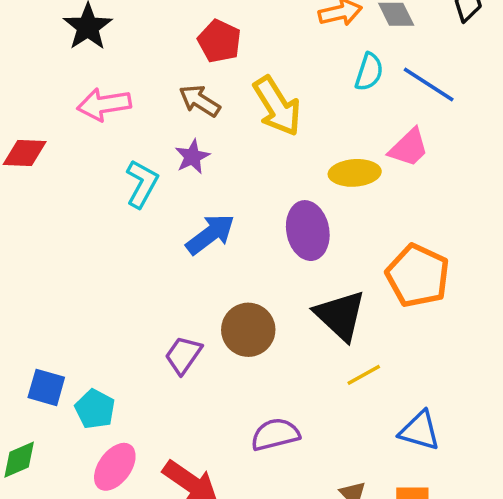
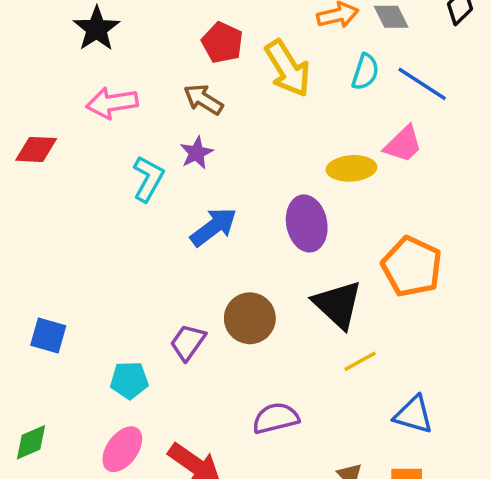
yellow arrow: (277, 106) -> (288, 68), moved
blue square: (46, 387) -> (48, 335), moved
cyan pentagon: (95, 409) -> (129, 380), moved, turned -30

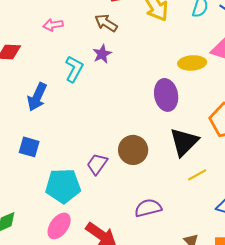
pink arrow: (112, 103) -> (53, 25), size x0.7
blue arrow: (214, 227) -> (37, 97), moved, turned 152
black triangle: (338, 304) -> (184, 142), turned 32
blue square: (48, 335) -> (29, 147), moved
cyan pentagon: (129, 380) -> (63, 186), size x1.6

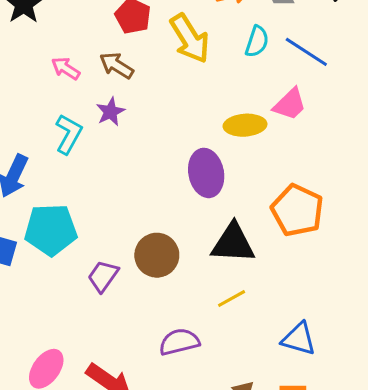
pink arrow: (53, 25) -> (66, 68), moved, turned 42
black triangle: (184, 142) -> (233, 243), turned 48
yellow line: (197, 175) -> (232, 299), moved
cyan pentagon: (63, 186) -> (51, 230), moved

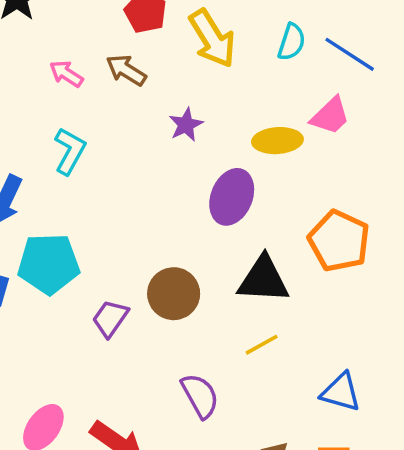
purple star: (111, 112) -> (186, 125), moved
purple ellipse: (206, 173) -> (232, 197), turned 33
purple semicircle: (179, 342) -> (200, 396), turned 75

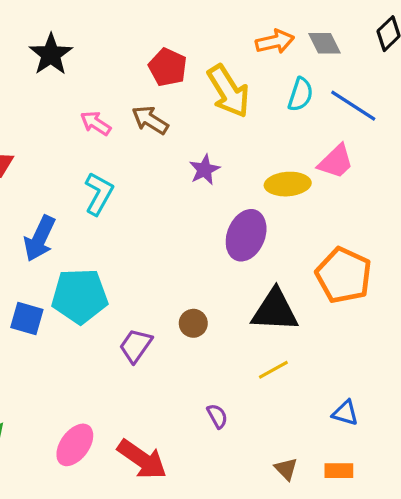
brown circle: (174, 294) -> (193, 323), size x0.6
blue triangle: (341, 392) -> (345, 413), size x0.7
purple semicircle: (200, 396) -> (217, 416), size x0.6

